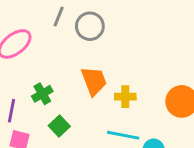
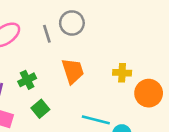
gray line: (59, 16) -> (47, 34), moved, turned -42
yellow cross: (125, 97) -> (122, 73), moved

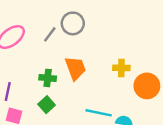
gray line: (47, 34) -> (50, 34), turned 56
green cross: (27, 80) -> (48, 78), moved, turned 35

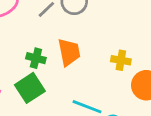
green square: (47, 105) -> (30, 88), size x1.5

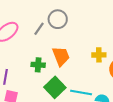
green square: (30, 88) -> (55, 87), moved

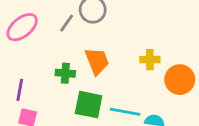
green square: (55, 87) -> (89, 105), turned -35

